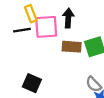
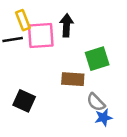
brown rectangle: (72, 47) -> (73, 79), moved

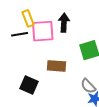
brown rectangle: (73, 79) -> (57, 66), moved

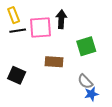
yellow rectangle: (28, 18) -> (14, 15), moved
black square: (29, 85) -> (17, 75), moved

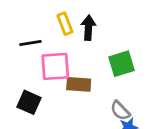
yellow rectangle: (14, 15) -> (65, 24), moved
pink square: (41, 28) -> (55, 66), moved

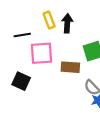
brown rectangle: (79, 84) -> (70, 67), moved

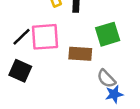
black line: (22, 35) -> (22, 37), moved, turned -35

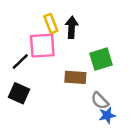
pink square: (45, 37) -> (42, 46), moved

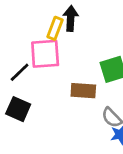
yellow rectangle: (51, 24) -> (55, 28), turned 42
black arrow: (72, 27) -> (71, 18), moved

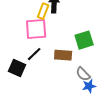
black line: (20, 72) -> (34, 54), moved

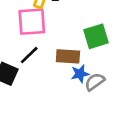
gray semicircle: (83, 74) -> (95, 82), turned 98
blue star: (89, 86) -> (80, 74), moved

